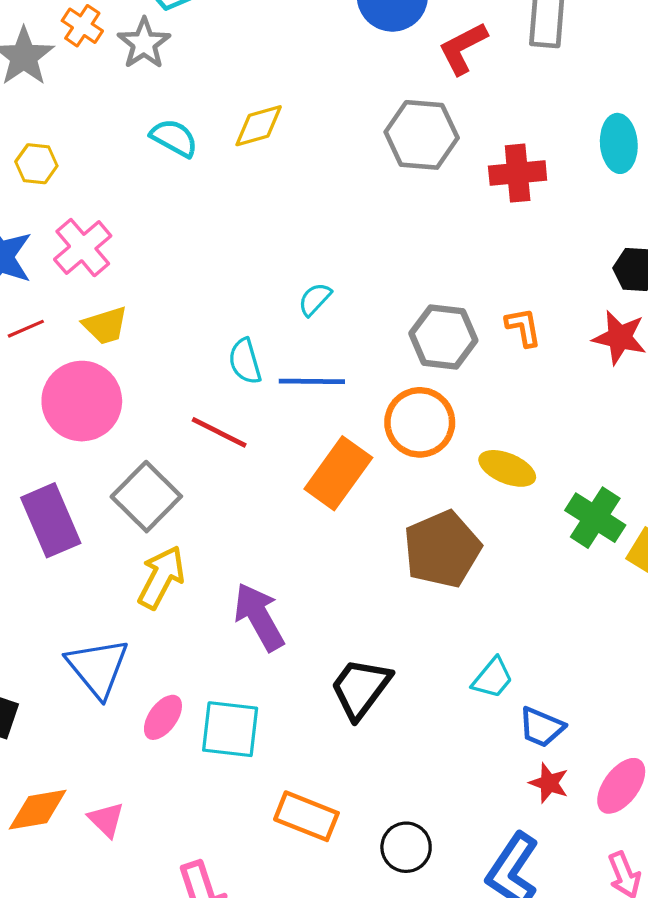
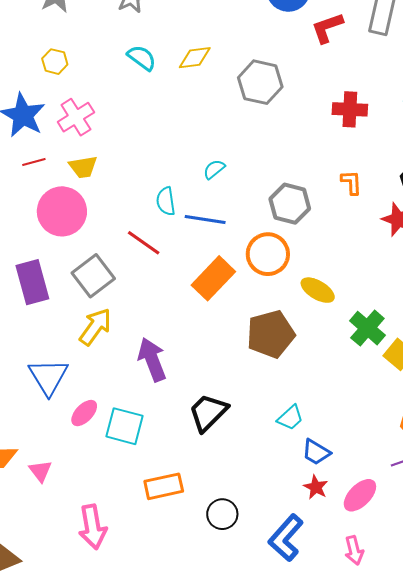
gray hexagon: (422, 135) -> (260, 82), moved
orange L-shape: (523, 327) -> (351, 182), moved
orange rectangle: (306, 816) -> (164, 486), turned -42

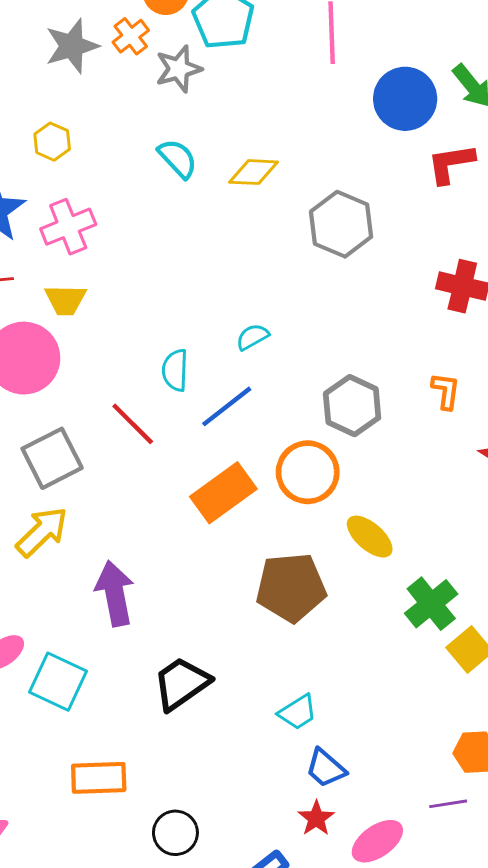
blue line: (205, 219) -> (227, 406), turned -57

